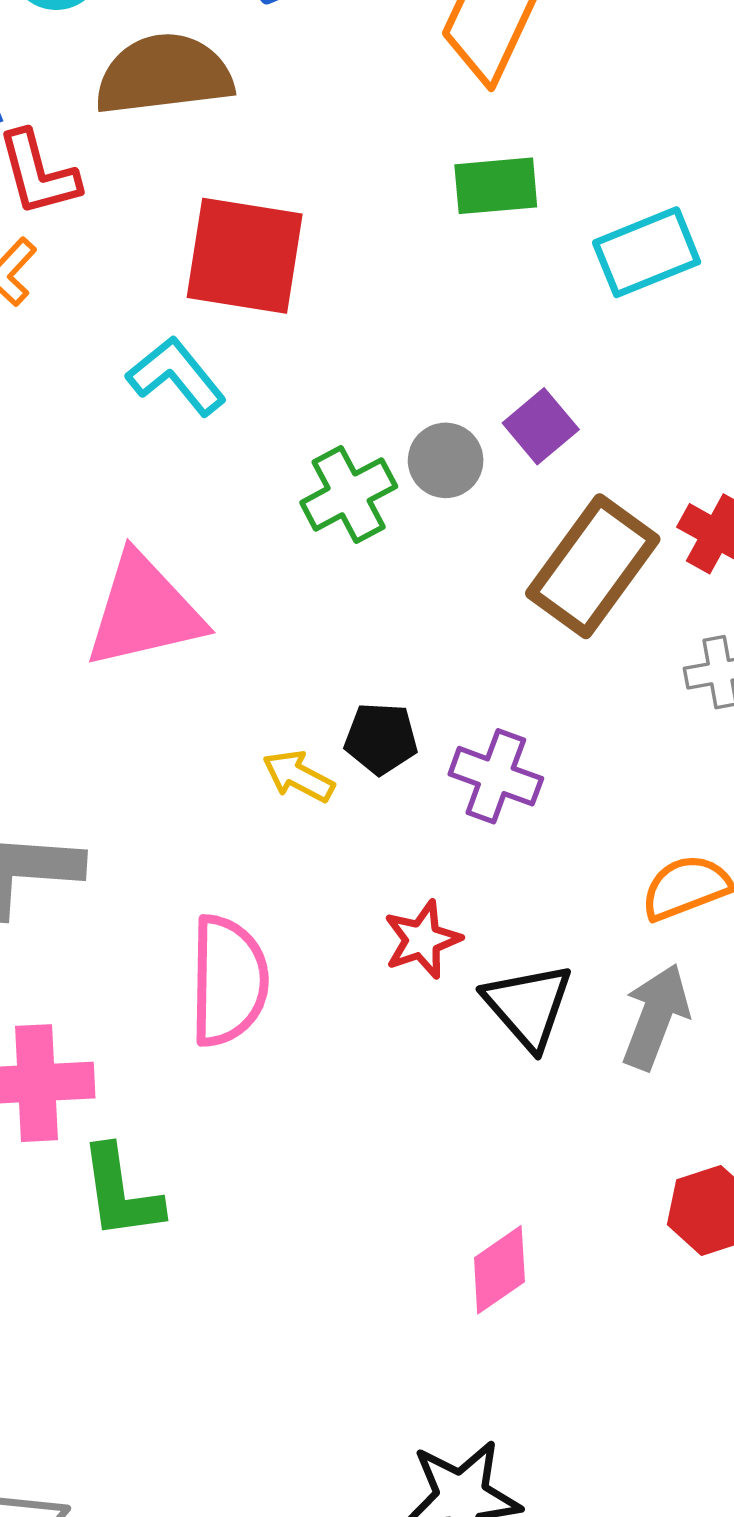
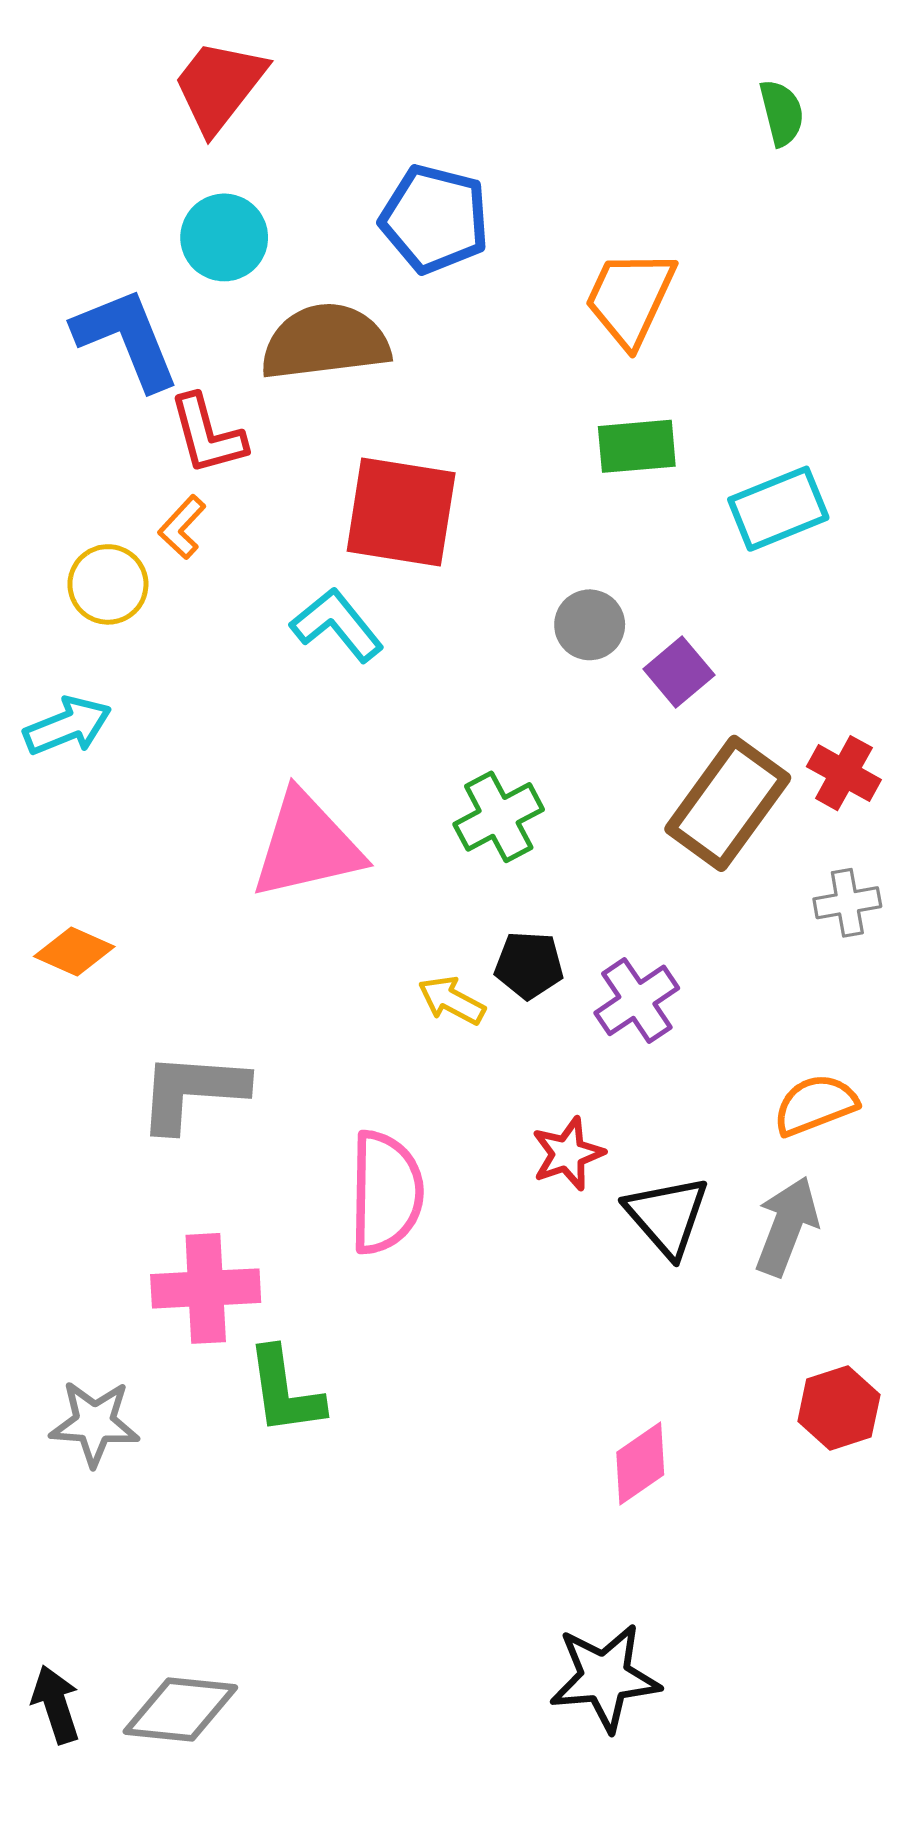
gray circle: (446, 460) -> (590, 625), moved
green cross: (349, 494) -> (499, 817), moved
purple cross: (496, 776) -> (637, 1000), turned 36

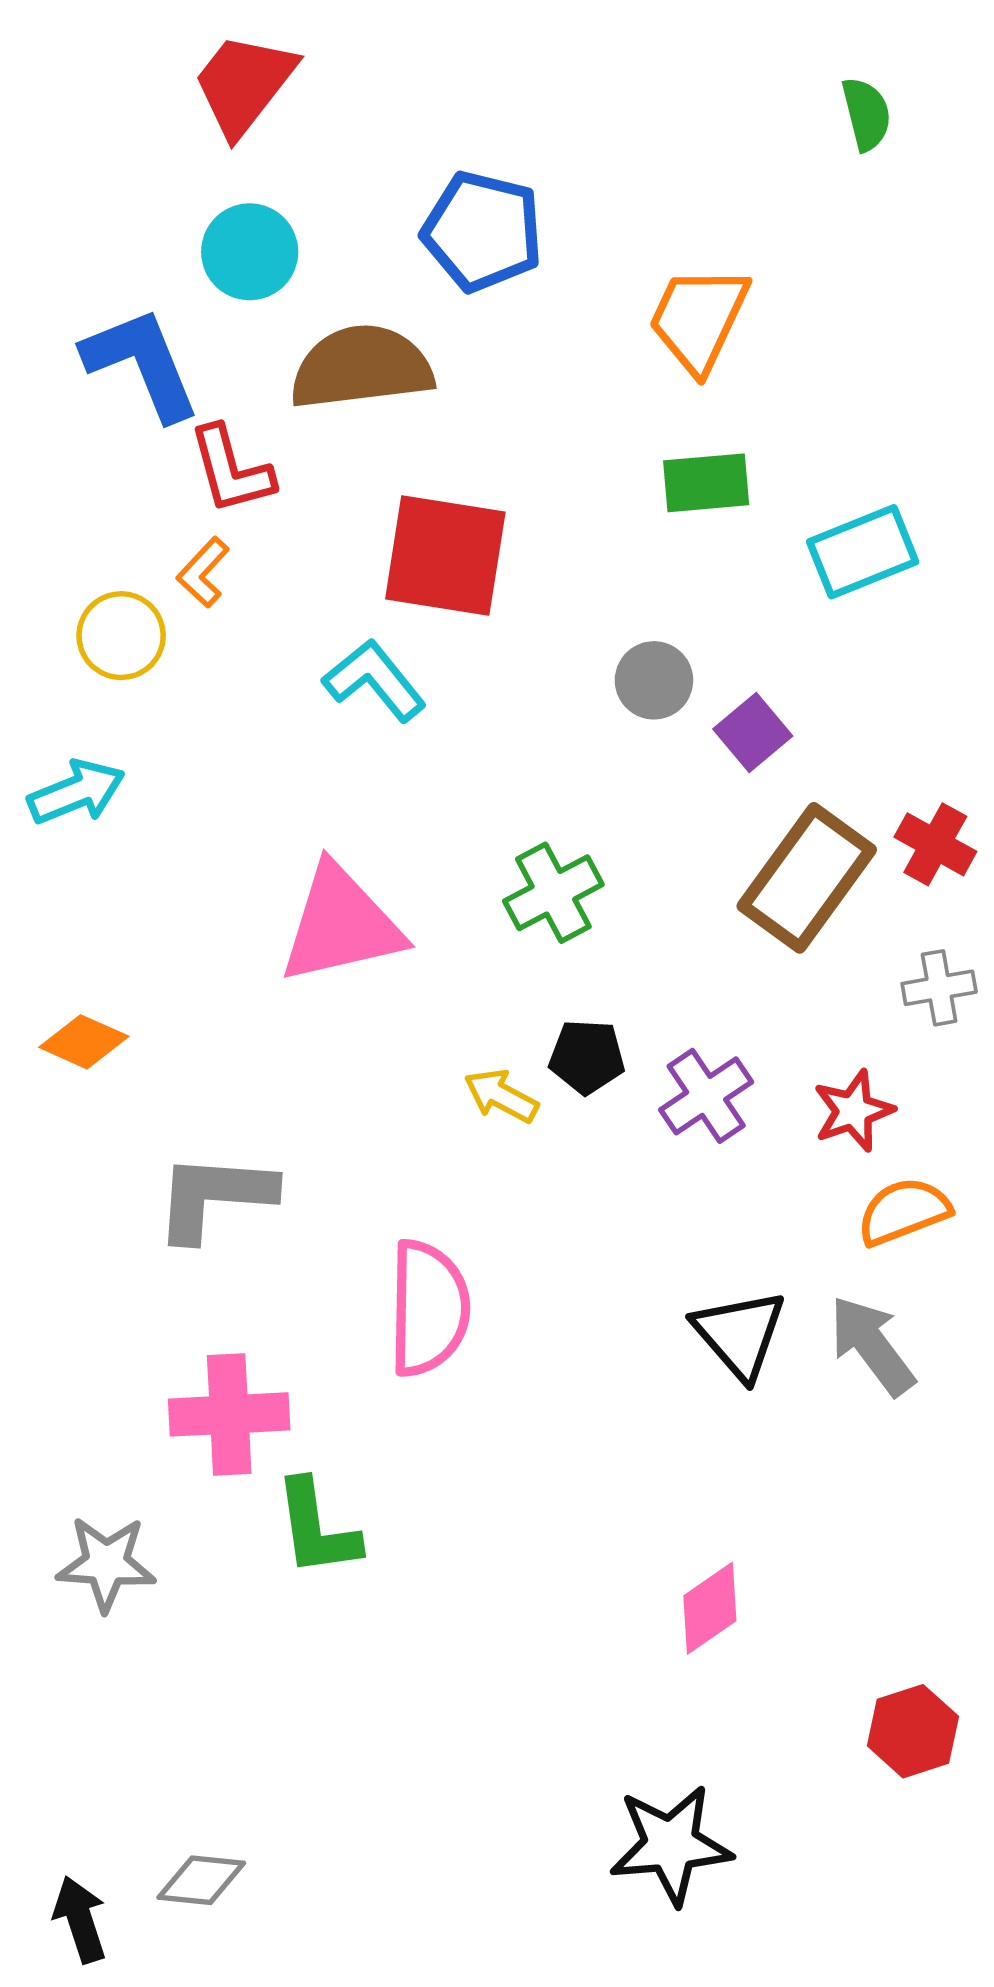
red star: (568, 1154) -> (853, 1111), moved
gray arrow: (787, 1226) -> (872, 1346), turned -58
red hexagon: (839, 1408) -> (913, 1731), moved
black arrow: (56, 1704) -> (80, 1919), moved
gray diamond: (180, 1709) -> (201, 1880), size x0.7

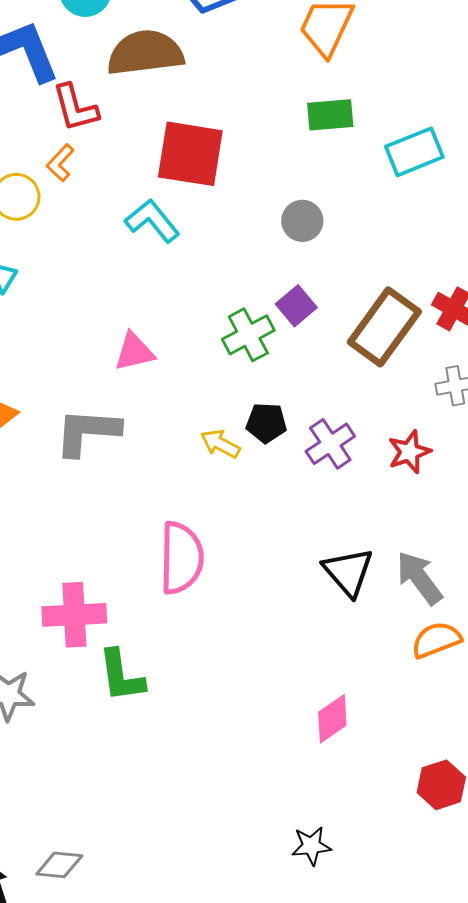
purple square: (753, 733) -> (296, 306), moved
pink triangle: (341, 924) -> (134, 352), size x0.6
gray L-shape: (214, 1196) -> (87, 432), moved
orange semicircle: (904, 1211) -> (436, 640), moved
black star: (671, 1845) -> (311, 846), size x0.6

